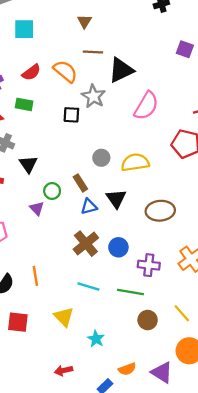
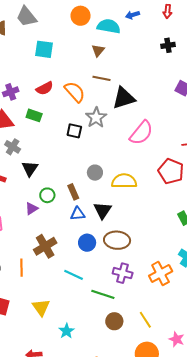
purple triangle: (37, 208) -> (32, 209), turned 32
brown ellipse: (160, 211) -> (117, 240), moved
brown cross: (86, 244) -> (45, 246), moved
blue circle: (118, 247) -> (87, 243), moved
cyan line: (88, 286) -> (74, 275), moved

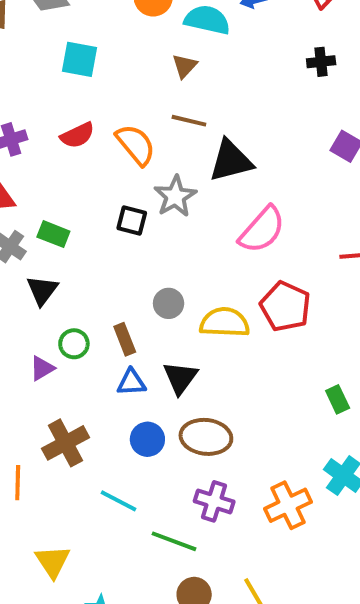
green rectangle: (34, 115) -> (53, 234), moved
red pentagon: (171, 171) -> (285, 306), moved

